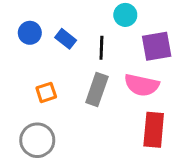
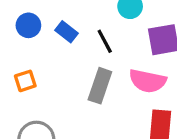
black line: (101, 48) -> (105, 41), turned -30
orange square: (46, 92) -> (25, 81), moved

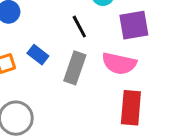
blue rectangle: (67, 32) -> (38, 55), moved

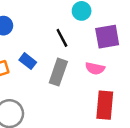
pink semicircle: (119, 63) -> (95, 68), size x0.7

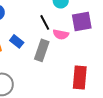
pink semicircle: (95, 68) -> (61, 34), moved

